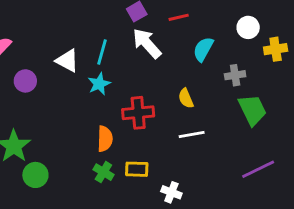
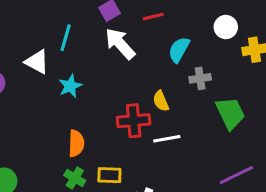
cyan line: (102, 52) -> (66, 38), moved
gray cross: (235, 75) -> (200, 78), moved
red cross: (138, 113) -> (134, 121), moved

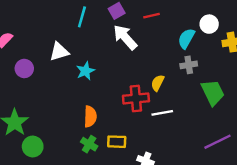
cyan line: (66, 38) -> (82, 17), moved
cyan semicircle: (179, 50) -> (186, 38), moved
white triangle: (37, 62) -> (59, 52), turned -45
yellow semicircle: (161, 101) -> (158, 83), turned 49

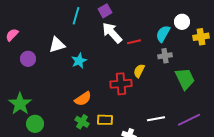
red line: (152, 16) -> (134, 42), moved
white line: (162, 113) -> (156, 119), moved
orange semicircle: (90, 116) -> (83, 99), turned 54

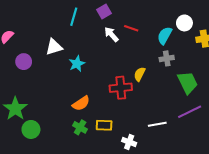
white arrow: (112, 33) -> (111, 34), size x0.7
red line: (134, 42) -> (131, 28), moved, turned 32
purple line: (189, 120) -> (190, 112), moved

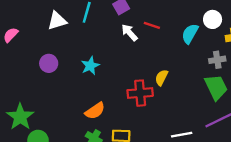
white triangle: (54, 47) -> (57, 21), moved
gray cross: (167, 58) -> (217, 60), moved
purple circle: (24, 62) -> (49, 63), moved

